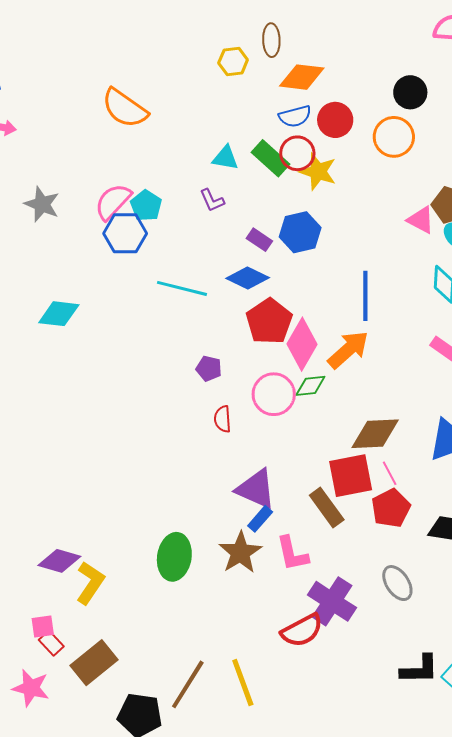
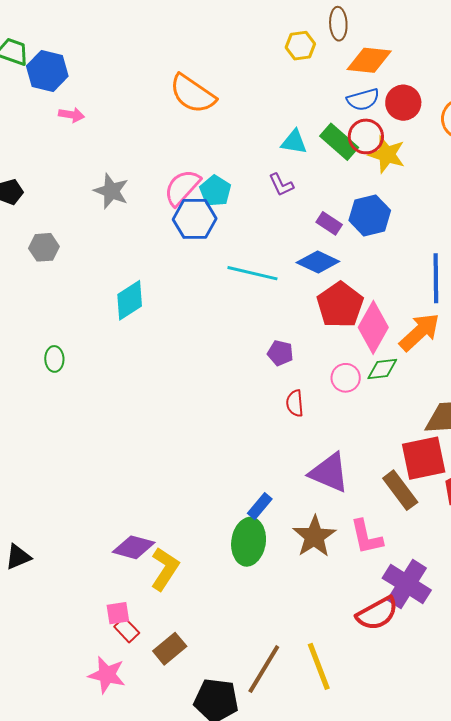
cyan diamond: (59, 314) -> (130, 300), turned -39
pink circle: (274, 394) -> (346, 378), size x0.7
blue rectangle: (260, 519) -> (260, 506), moved
brown rectangle: (94, 663) -> (170, 649), size x0.7

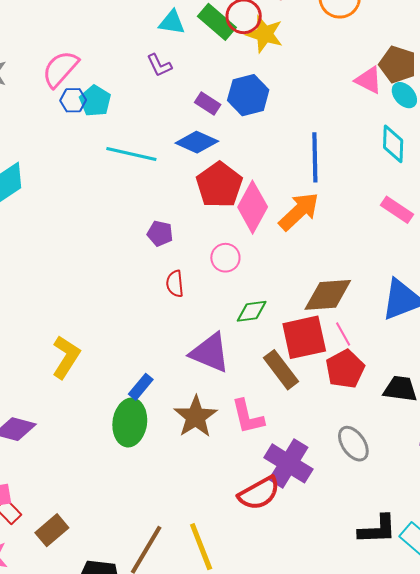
cyan pentagon: (215, 191) -> (95, 101), moved
blue hexagon: (195, 219) -> (73, 100), size x0.6
green diamond: (382, 369) -> (252, 311), moved
yellow L-shape: (165, 569) -> (66, 357), moved

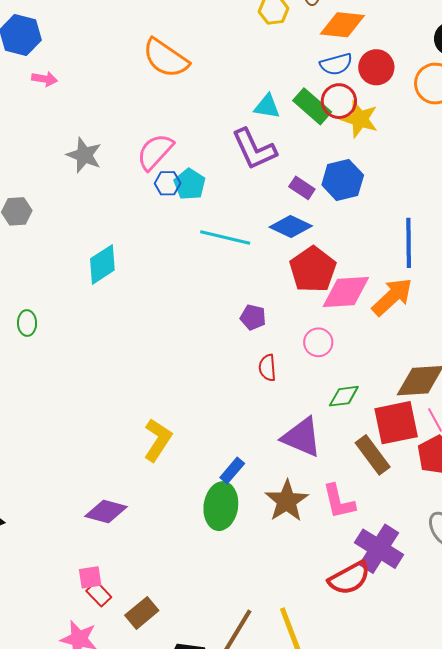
purple L-shape: (159, 65) -> (254, 149), size x1.8
pink diamond: (253, 207) -> (346, 292), turned 57

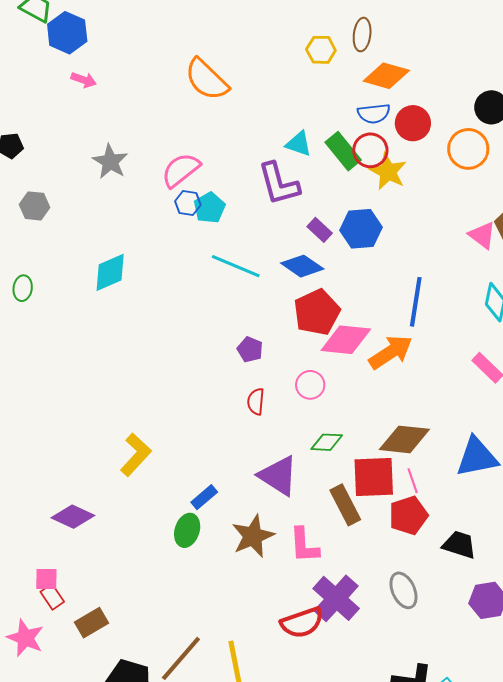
green ellipse: (27, 323) -> (23, 288), moved
green ellipse: (221, 506) -> (187, 530), size x0.7

